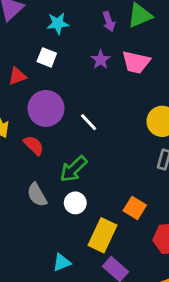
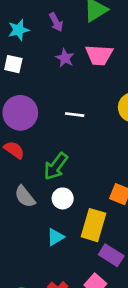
purple arrow: (109, 21) -> (56, 22), moved
white line: (89, 122) -> (75, 115), moved, turned -30
cyan triangle: (62, 262) -> (55, 237), moved

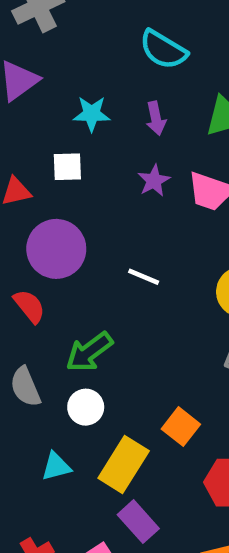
white square: (13, 64) -> (67, 167), turned -30

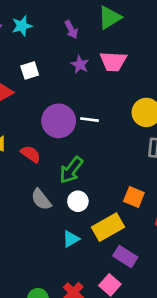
cyan star: (92, 114) -> (22, 26), moved
purple circle: (56, 249) -> (59, 121), moved
yellow rectangle: (124, 464) -> (108, 227), turned 44

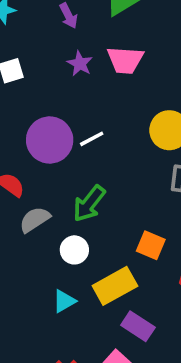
white line: (89, 120) -> (92, 139), turned -36
green arrow: (71, 170) -> (89, 204), moved
gray semicircle: (41, 199) -> (35, 220), moved, turned 95

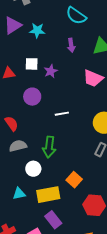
purple star: (80, 64) -> (51, 71), moved
purple circle: (50, 140) -> (32, 97), moved, size x0.7
green arrow: (89, 204) -> (49, 147), turned -50

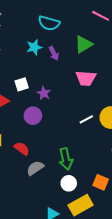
cyan star: (37, 30) -> (34, 47), moved
purple star: (51, 71) -> (44, 93), moved
white line: (62, 114) -> (86, 119), moved
white circle: (33, 169) -> (69, 183), moved

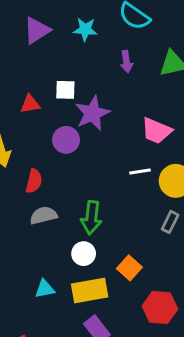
cyan star: (34, 47) -> (85, 29), moved
pink trapezoid: (86, 78) -> (156, 131), moved
purple star: (44, 93) -> (92, 113), size x1.6
red semicircle: (22, 149) -> (34, 181), turned 49

